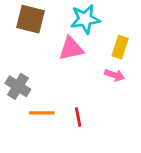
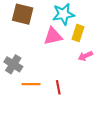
yellow rectangle: (120, 47) -> (78, 33), moved
pink arrow: (115, 75) -> (85, 56), turned 136

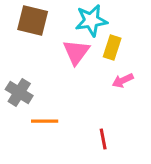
pink triangle: (53, 36) -> (76, 52), turned -42
red line: (58, 87) -> (103, 139), moved

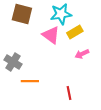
yellow rectangle: (112, 47) -> (75, 32), turned 42
pink triangle: (76, 52) -> (51, 35), turned -30

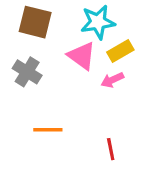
pink arrow: (82, 54) -> (112, 80), moved
gray cross: (13, 62) -> (27, 72), moved

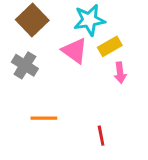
brown square: (35, 22) -> (32, 20), turned 32
pink arrow: (112, 80) -> (120, 73), moved, turned -72

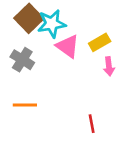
cyan star: (89, 20) -> (52, 24), moved
orange line: (44, 118) -> (25, 105), moved

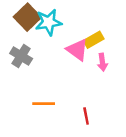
pink triangle: (68, 46) -> (77, 50), moved
orange line: (25, 105) -> (44, 104), moved

